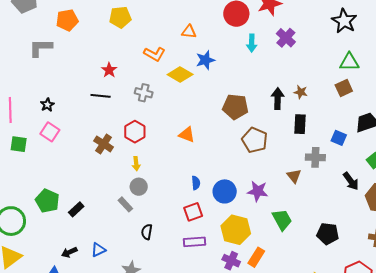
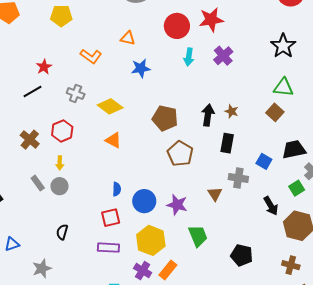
yellow diamond: (180, 75) -> (110, 106), moved
brown square: (344, 88) -> (275, 112), turned -30
black line: (101, 96) -> (32, 91), turned -42
gray rectangle: (125, 204) -> (38, 183), moved

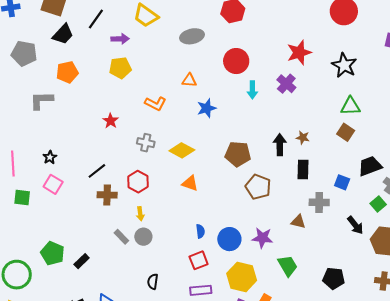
red star: (211, 20) -> (299, 53), moved
black line: (32, 91) -> (97, 171), moved
brown cross: (30, 140) -> (107, 195), turned -30
brown triangle: (215, 194) -> (298, 222), turned -35

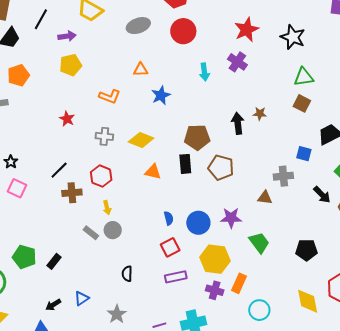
red circle: (236, 61) -> (183, 31), moved
black rectangle: (303, 170) -> (185, 164), moved

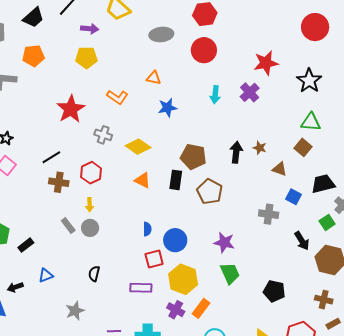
red star: (67, 119) -> (71, 109), size x1.8
brown triangle: (265, 198) -> (280, 169), moved
purple star: (231, 218) -> (224, 242), moved
red square: (170, 247) -> (154, 259), moved
blue triangle: (82, 298) -> (46, 275), moved

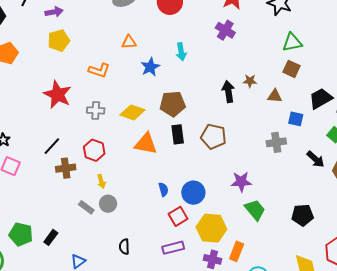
cyan arrow: (215, 95) -> (181, 52), moved
brown pentagon: (193, 157) -> (173, 104), moved
orange triangle: (142, 180) -> (146, 144), size x1.4

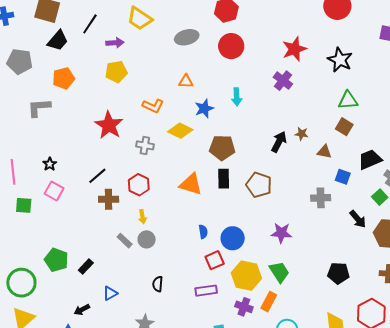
black arrow: (228, 92) -> (279, 142), turned 30
yellow diamond: (132, 112) -> (180, 131), moved
green trapezoid: (255, 210) -> (279, 272), moved

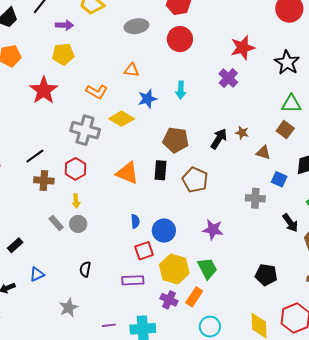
red star: (109, 125) -> (44, 90), moved
gray cross: (145, 145) -> (85, 130), size x1.6
brown pentagon: (222, 148) -> (176, 140), moved

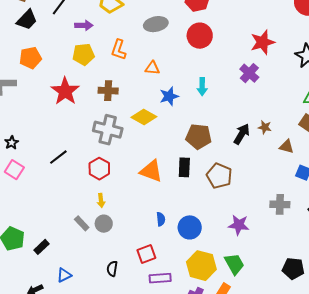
orange L-shape: (97, 92) -> (119, 50), moved, turned 80
brown cross: (44, 180) -> (108, 91), moved
gray cross: (255, 198) -> (280, 204), moved
red square: (144, 251) -> (146, 254), moved

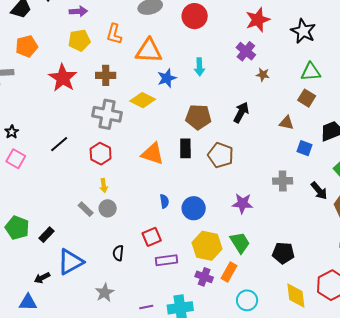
orange triangle: (152, 68) -> (149, 51), size x1.8
brown star: (265, 127) -> (263, 75), moved
black pentagon: (293, 269) -> (283, 253), moved
blue triangle: (64, 275) -> (70, 262), size x1.8

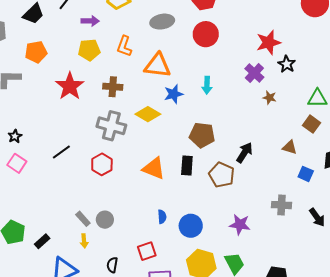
black star: (303, 31) -> (287, 64), moved, size x0.7
black arrow: (241, 112) -> (244, 153), moved
yellow arrow: (104, 186) -> (84, 241), moved

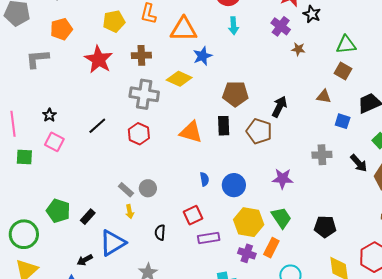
cyan arrow: (207, 85) -> (233, 26), moved

